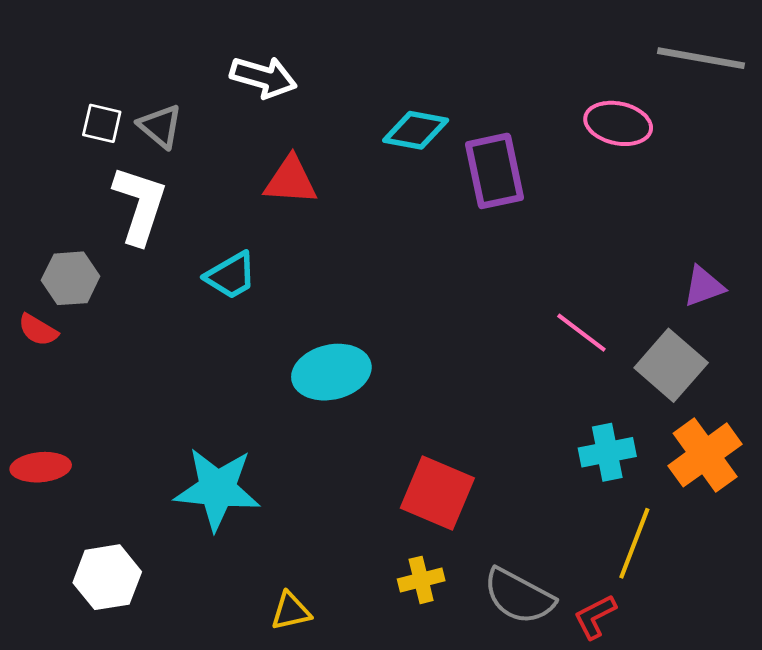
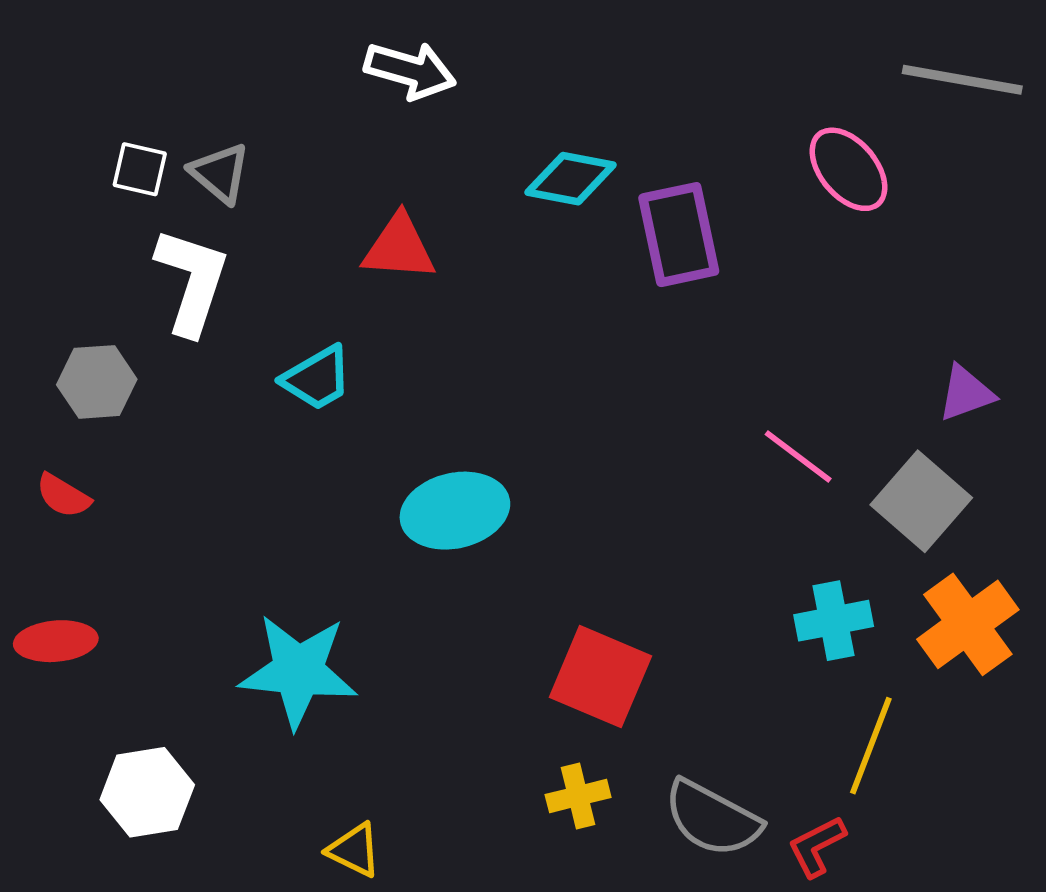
white arrow: (263, 77) -> (410, 70), moved
pink ellipse: (618, 123) -> (848, 169), turned 38
red semicircle: (38, 330) -> (63, 496), moved
yellow triangle: (291, 611) -> (354, 850), moved, turned 39

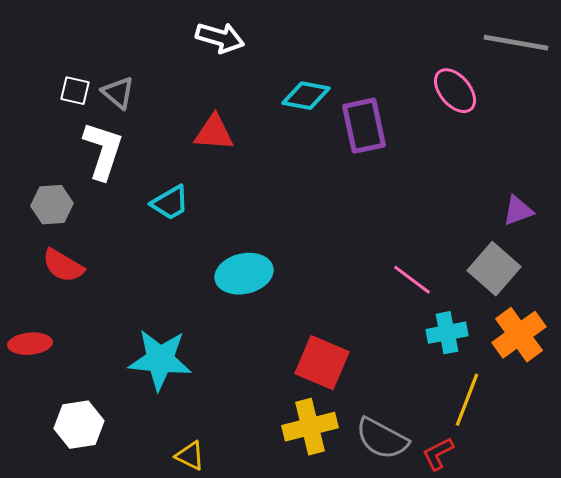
pink line: (798, 457) -> (412, 280), moved
red semicircle: (63, 496) -> (63, 266), moved, size x1.4
yellow cross: (578, 796) -> (310, 427), size x1.6

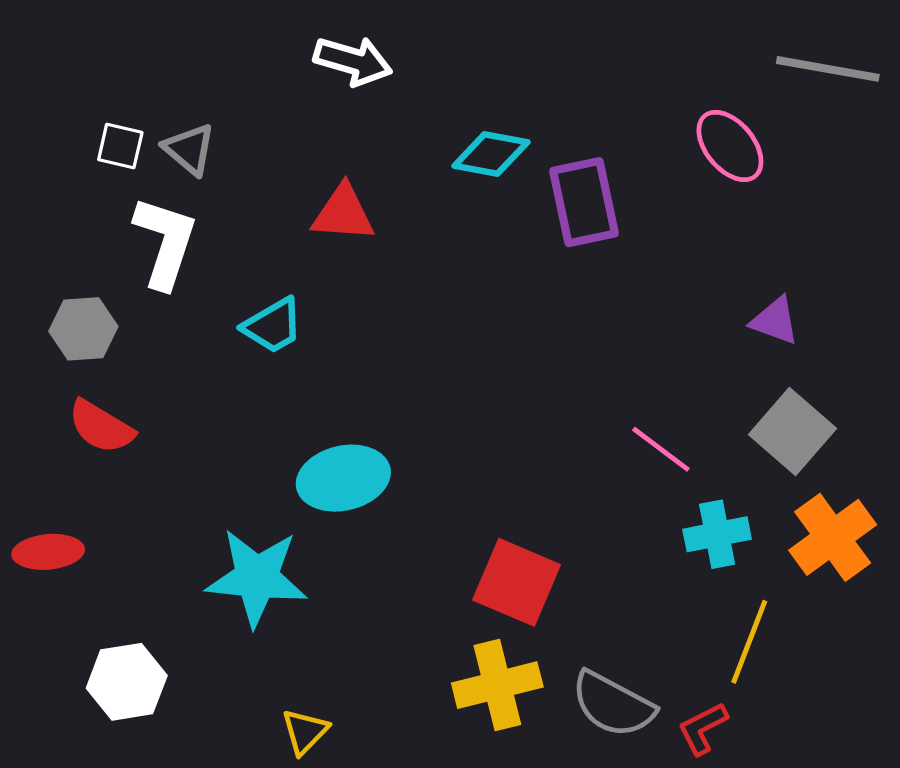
purple triangle: (518, 211) -> (775, 321), moved, turned 40
cyan ellipse: (244, 274) -> (343, 478), moved
yellow triangle: (190, 456) -> (305, 732), turned 48

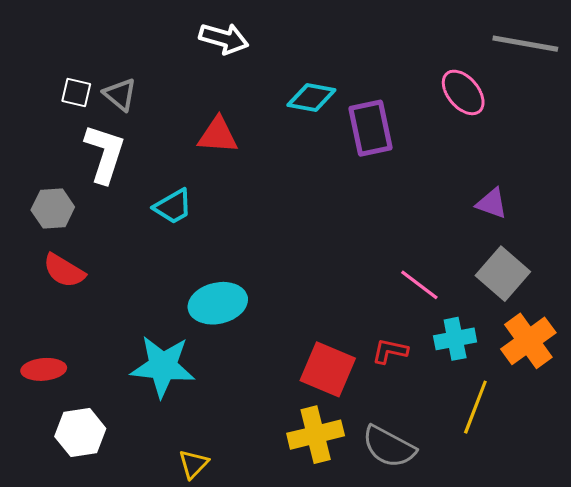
red ellipse: (48, 552) -> (44, 369), moved
red L-shape: (703, 728) -> (390, 351), moved, turned 39

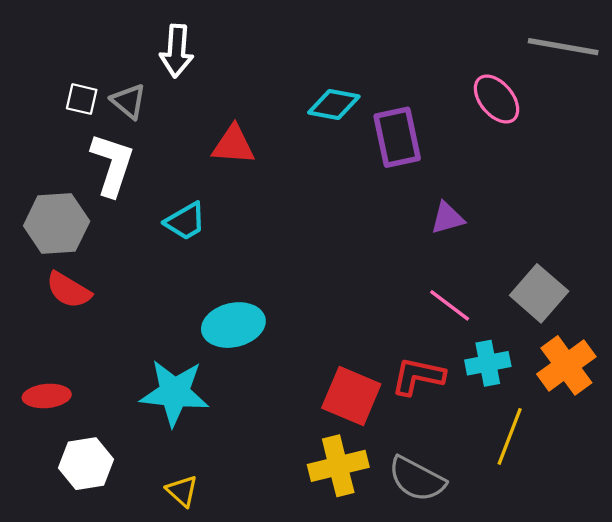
white arrow: (224, 38) -> (177, 51), moved, turned 78
purple triangle: (492, 203) -> (447, 218), moved, turned -36
gray hexagon: (53, 209) -> (57, 223), size x1.4
red L-shape: (390, 351) -> (418, 376), size x1.4
yellow triangle: (193, 464) -> (182, 491), moved, turned -32

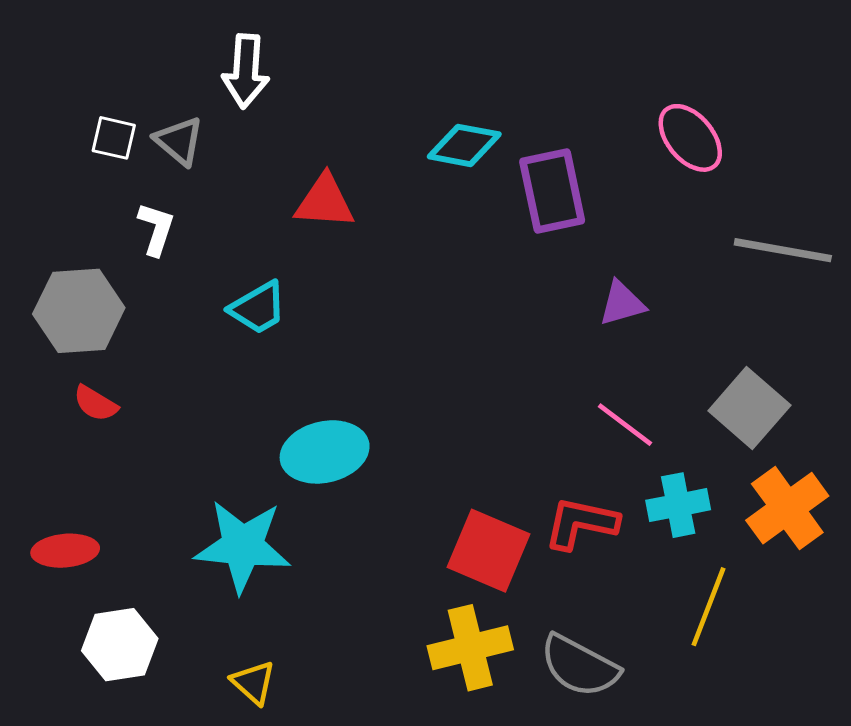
gray line: (563, 47) -> (783, 250), moved
white L-shape: (112, 165) -> (156, 229), size x0.6
red semicircle: (69, 290) -> (96, 403), size x0.7

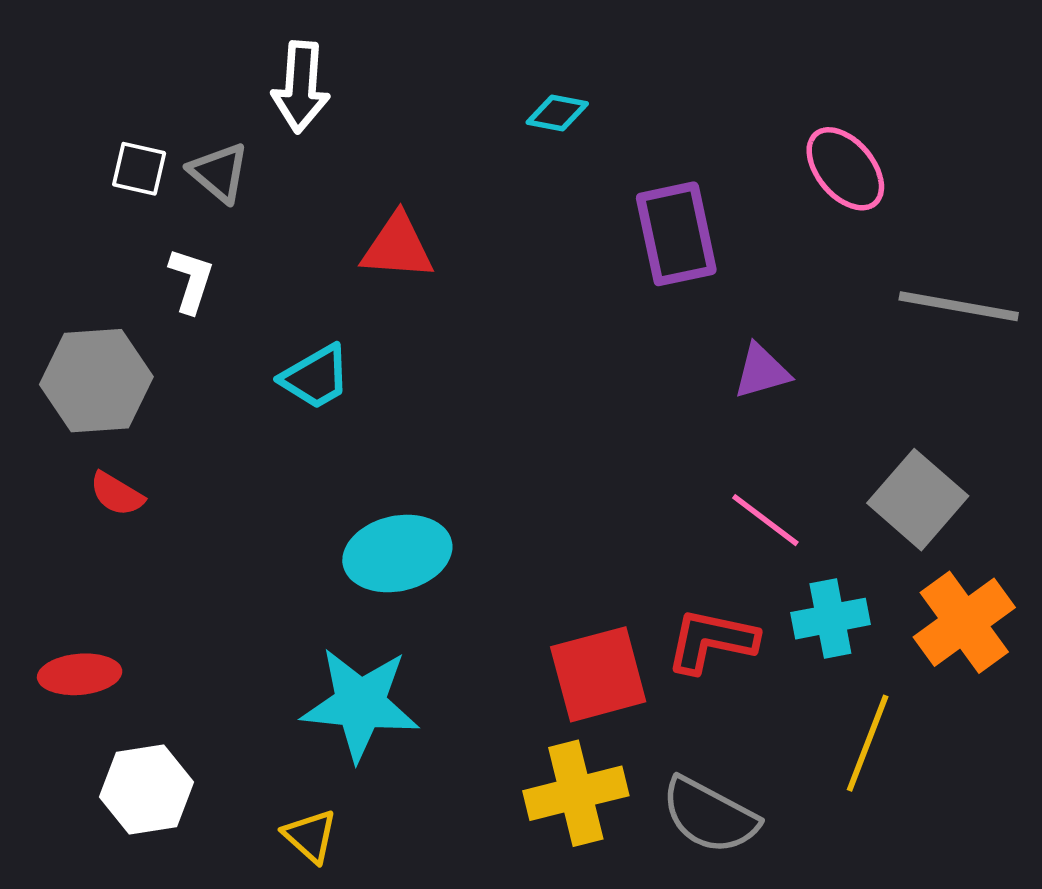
cyan diamond: (464, 145) -> (557, 113), moved, size x0.7
cyan star: (243, 546) -> (360, 704), moved
red square: (488, 551) -> (598, 674), turned -38

